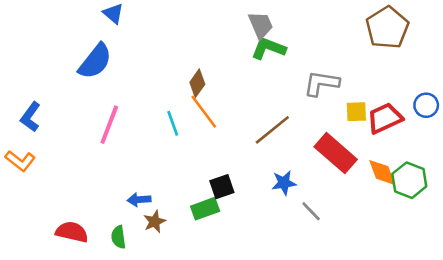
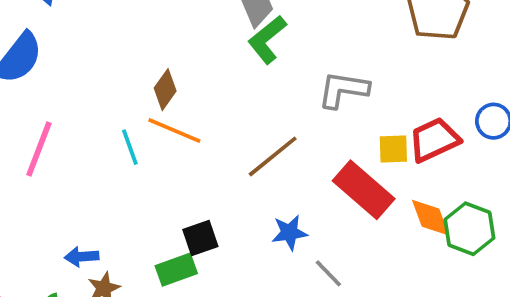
green L-shape: (268, 48) -> (267, 40), turned -60
orange line: (204, 112) -> (174, 130), turned -30
yellow square: (356, 112) -> (393, 149), moved

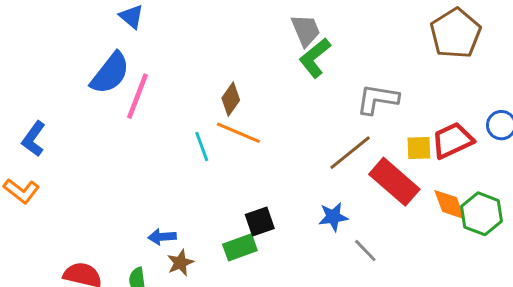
pink line: (39, 149) -> (138, 96), moved
brown line: (273, 156) -> (350, 153), moved

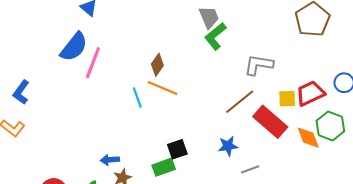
green hexagon: (482, 214) -> (330, 126), moved
gray line: (365, 250) -> (250, 169), turned -66

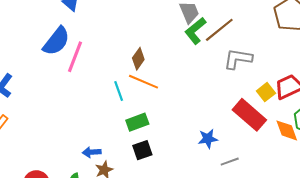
yellow square: (287, 99) -> (266, 92), turned -36
brown line: (240, 102) -> (219, 30), moved
black square: (177, 149) -> (142, 150), moved
green rectangle: (164, 167) -> (137, 122), moved

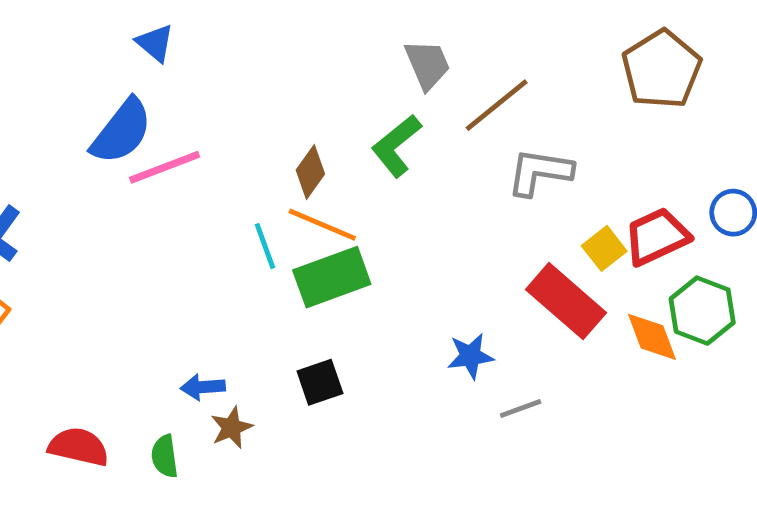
green L-shape: (195, 31) -> (396, 146), moved
pink line: (75, 57) -> (165, 167), turned 48
green rectangle: (137, 122) -> (332, 277), moved, size x1.4

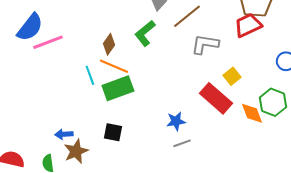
red trapezoid: (657, 237) -> (248, 25), moved
black square: (320, 382) -> (113, 132), turned 30
gray line: (521, 409) -> (182, 143), moved
brown star: (231, 428) -> (76, 151), size x1.4

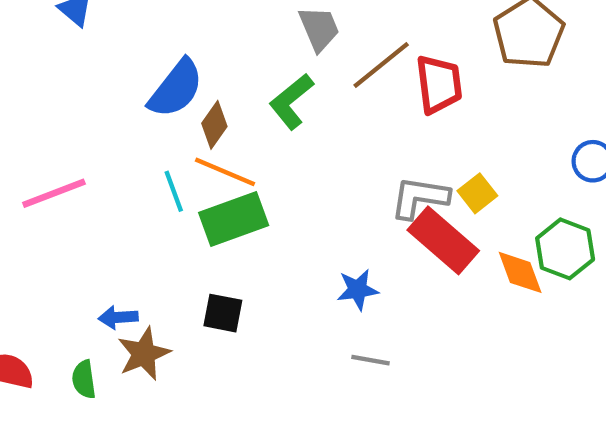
red trapezoid: (248, 25) -> (439, 84), moved, turned 108
blue semicircle: (30, 27) -> (176, 89), moved
pink line: (48, 42) -> (54, 193), moved
gray L-shape: (205, 44) -> (420, 198), moved
gray line: (182, 143) -> (370, 360), moved, turned 30

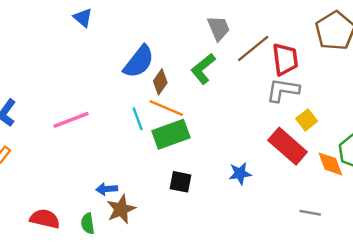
gray L-shape: (420, 198) -> (283, 90), moved
black square: (223, 313) -> (180, 182), moved
gray line: (370, 360) -> (310, 213), moved

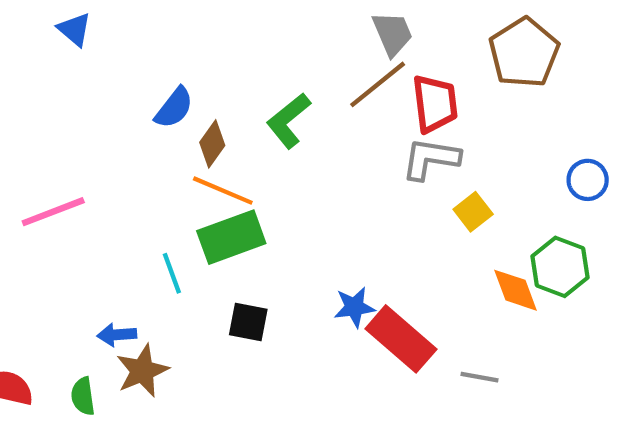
gray trapezoid: (219, 28) -> (392, 34), moved
blue semicircle: (139, 62) -> (174, 108), size x0.7
cyan line: (138, 119) -> (172, 273), moved
red rectangle: (288, 146) -> (401, 339), moved

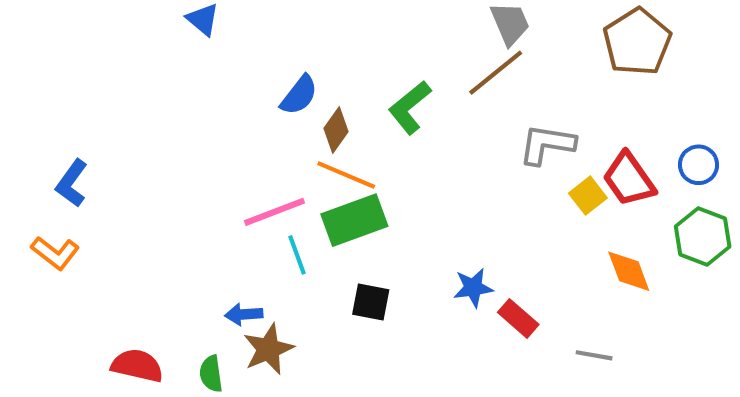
red trapezoid: (435, 104) -> (629, 179), moved, turned 152
pink line: (53, 212) -> (274, 212), moved
green hexagon: (560, 267) -> (703, 236), moved
red rectangle: (401, 339) -> (518, 318), size x0.6

